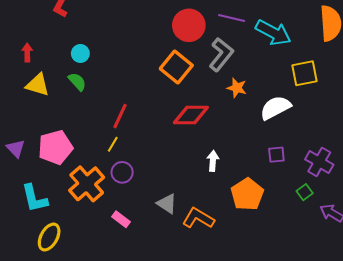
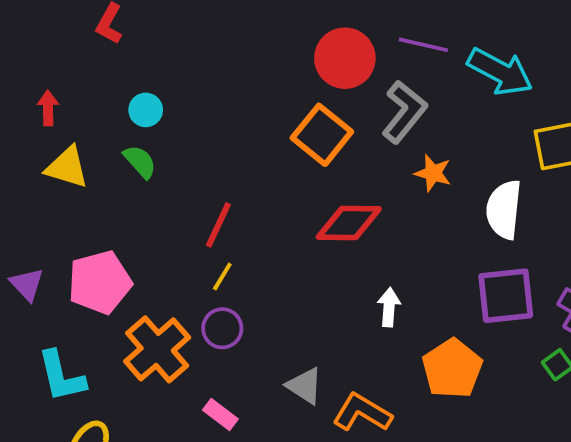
white semicircle: (275, 108) -> (504, 210), turned -56
yellow line: (113, 144) -> (222, 277), moved
purple square: (276, 155) -> (506, 296), size x1.8

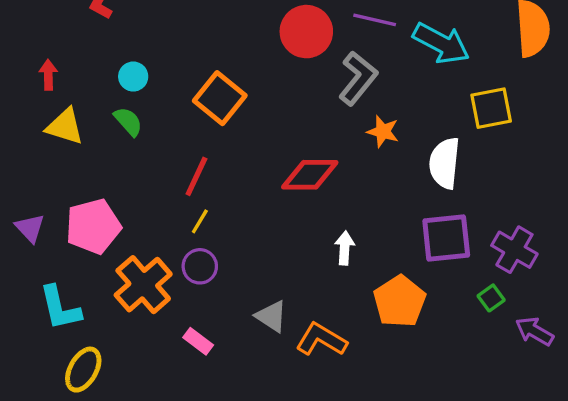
orange square: (322, 135) -> (220, 98), moved

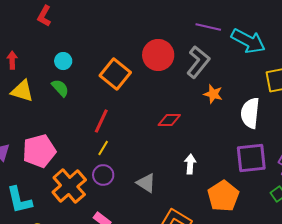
red circle: (306, 32) -> (158, 55), moved
red diamond: (310, 175) -> (169, 120), size x0.7
gray triangle: (271, 316) -> (146, 183), moved

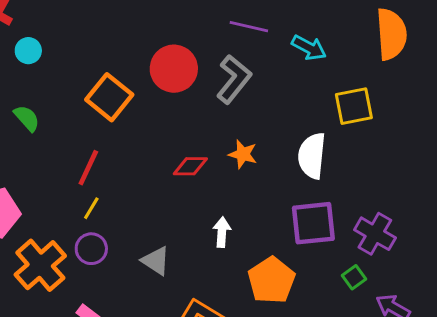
cyan arrow: (248, 41) -> (309, 48), size x0.7
cyan circle: (63, 61) -> (28, 51), moved
orange star: (213, 94) -> (243, 154), moved

